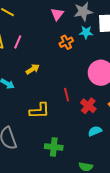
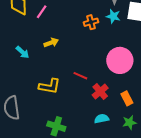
red line: (67, 95) -> (80, 76), turned -64

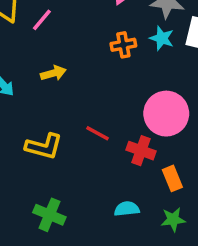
red cross: (100, 91) -> (141, 151), moved, turned -35

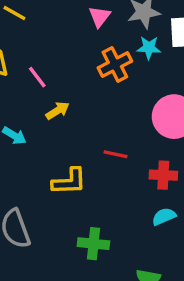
pink line: (42, 20) -> (37, 77), moved, turned -60
orange cross: (123, 45) -> (115, 64), size x1.4
red cross: (141, 151) -> (163, 175), moved

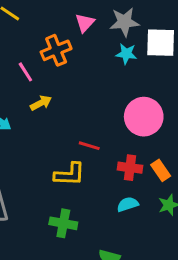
orange cross: (115, 64) -> (56, 50), moved
yellow L-shape: (69, 181) -> (70, 174), moved

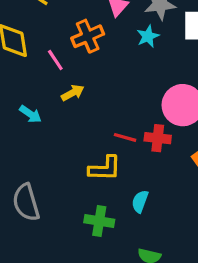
cyan star: (126, 54) -> (148, 36), moved, turned -30
red cross: (130, 168) -> (158, 138), moved
cyan semicircle: (128, 204) -> (140, 201), moved, turned -50

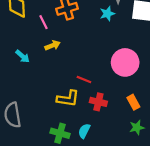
red cross: (158, 138) -> (98, 102), moved
cyan semicircle: (140, 201) -> (84, 131), moved

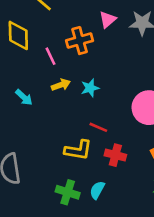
cyan star: (107, 14) -> (90, 88), moved

